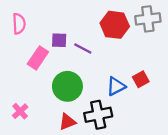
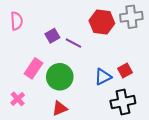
purple square: (59, 40) -> (52, 36), turned -32
pink rectangle: (38, 58) -> (33, 68), moved
black cross: (98, 115) -> (123, 102), moved

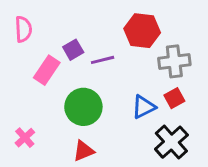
gray cross: (131, 17) -> (174, 61), moved
purple line: (73, 43) -> (103, 60), turned -42
pink rectangle: (33, 68) -> (47, 70), moved
black cross: (123, 102) -> (171, 142), turned -30

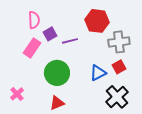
pink semicircle: (23, 29) -> (34, 20), moved

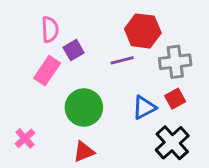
purple line: (70, 41) -> (122, 60), moved

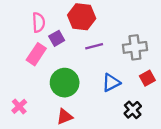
red hexagon: (143, 31) -> (82, 17), moved
red square: (175, 99) -> (147, 78), moved
black cross: (172, 143) -> (133, 110), size x0.7

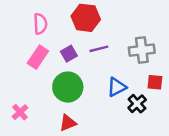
purple square: (57, 38) -> (69, 54), moved
red square: (147, 78) -> (155, 82), turned 35
black cross: (133, 110) -> (137, 104), moved

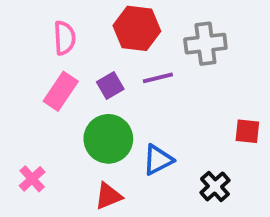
gray cross: (142, 50) -> (205, 44), moved
blue triangle: (117, 87) -> (158, 160), moved
black cross: (137, 104) -> (215, 186), moved

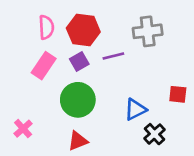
red hexagon: (137, 28) -> (83, 30), moved
blue triangle: (158, 160) -> (135, 109), moved

